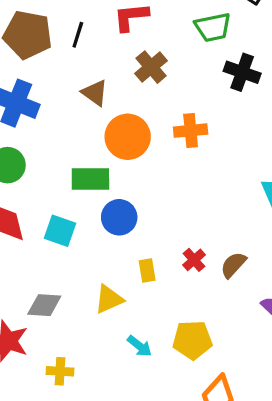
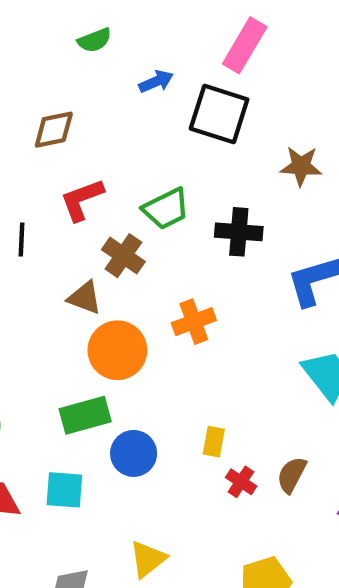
green trapezoid: (213, 27) -> (166, 209), moved
brown triangle: (95, 93) -> (85, 298), moved
yellow rectangle: (147, 270) -> (214, 442), moved, turned 35

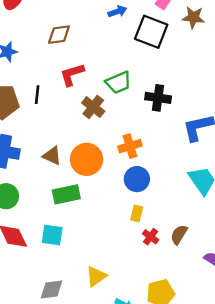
brown star: (301, 166) -> (193, 17), moved
brown triangle: (85, 298) -> (52, 156), moved
blue circle: (134, 453) -> (137, 179), moved

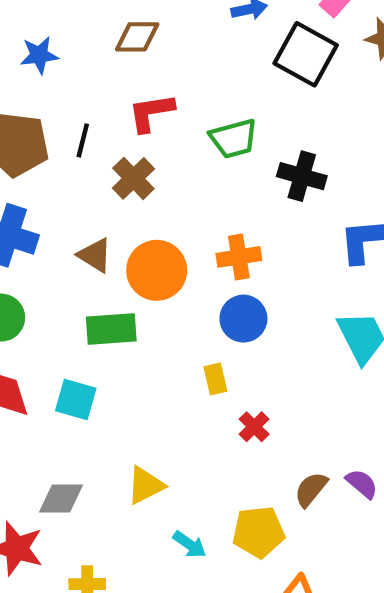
brown cross: (93, 107) -> (133, 178), moved
yellow rectangle: (137, 213) -> (215, 379), moved, turned -35
brown semicircle: (179, 235) -> (311, 489), moved

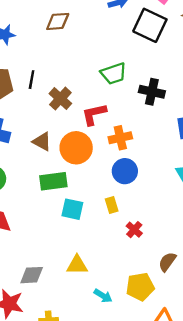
red L-shape: (151, 113) -> (94, 114), moved
cyan square: (76, 400) -> (72, 209), moved
yellow triangle: (145, 485) -> (77, 265), turned 30

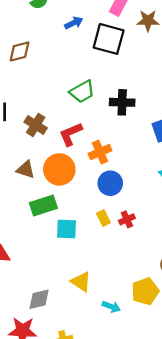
red cross: (134, 230) -> (127, 219), moved, turned 35
yellow triangle: (77, 265) -> (81, 282), turned 45

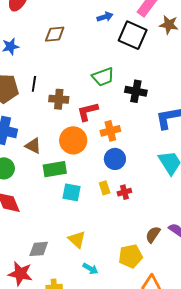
brown cross: (36, 125) -> (59, 99), turned -36
brown triangle: (26, 169) -> (33, 146), moved
cyan arrow: (111, 307) -> (90, 269), moved

